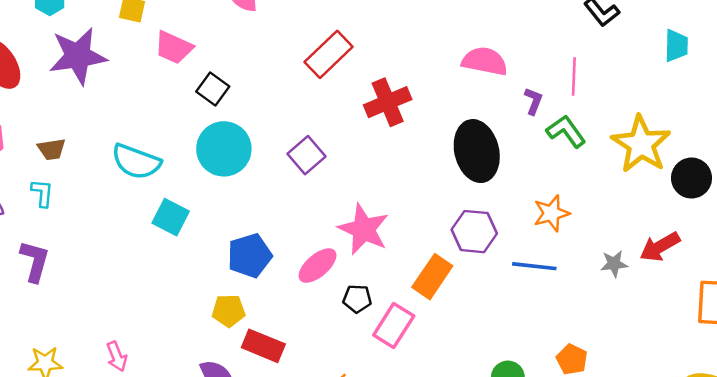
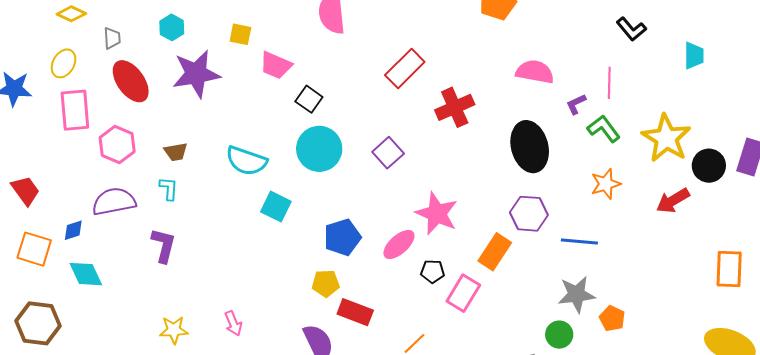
purple L-shape: (533, 101) -> (576, 104), turned -135
orange star: (552, 213) -> (606, 184), moved
red arrow: (660, 247) -> (673, 201), moved
gray star: (614, 264) -> (576, 294), moved, size x1.6

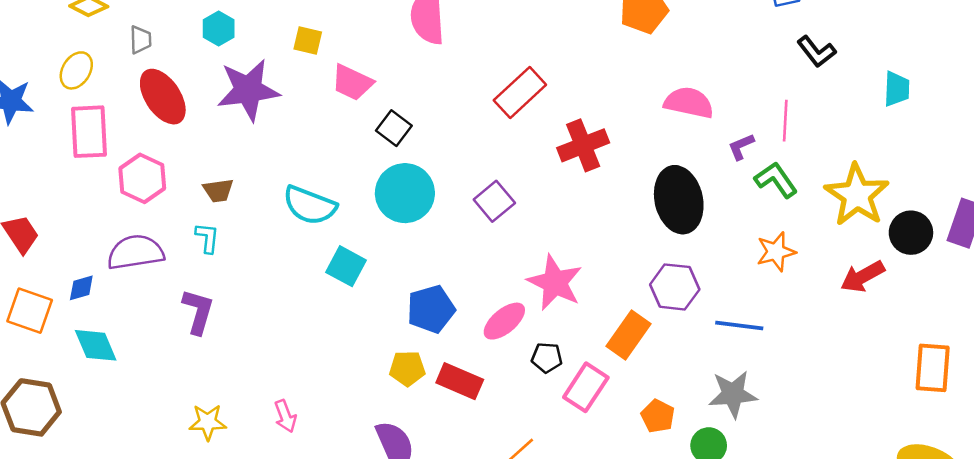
red rectangle: (355, 312) -> (460, 381), moved
orange pentagon: (612, 318) -> (658, 416), moved

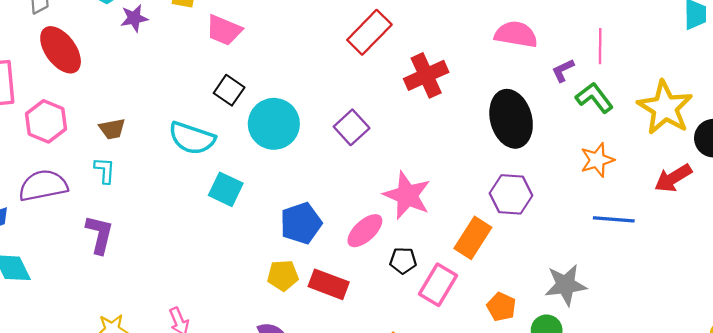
purple star: (248, 90) -> (134, 18), moved, size x0.5
black square: (394, 128) -> (229, 90), moved
blue line: (739, 325) -> (614, 219), moved

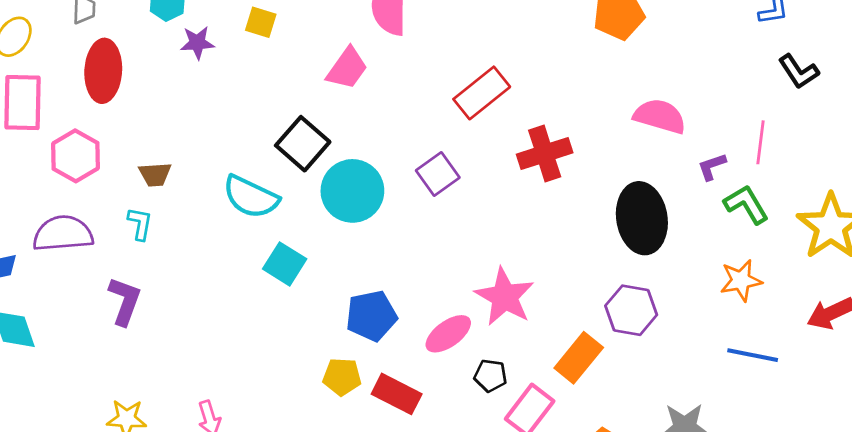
pink trapezoid: (224, 30) -> (347, 68), moved, turned -84
red ellipse: (61, 50) -> (103, 71), turned 33
black square: (229, 90) -> (303, 144), size x1.4
purple square: (352, 127) -> (438, 174), moved

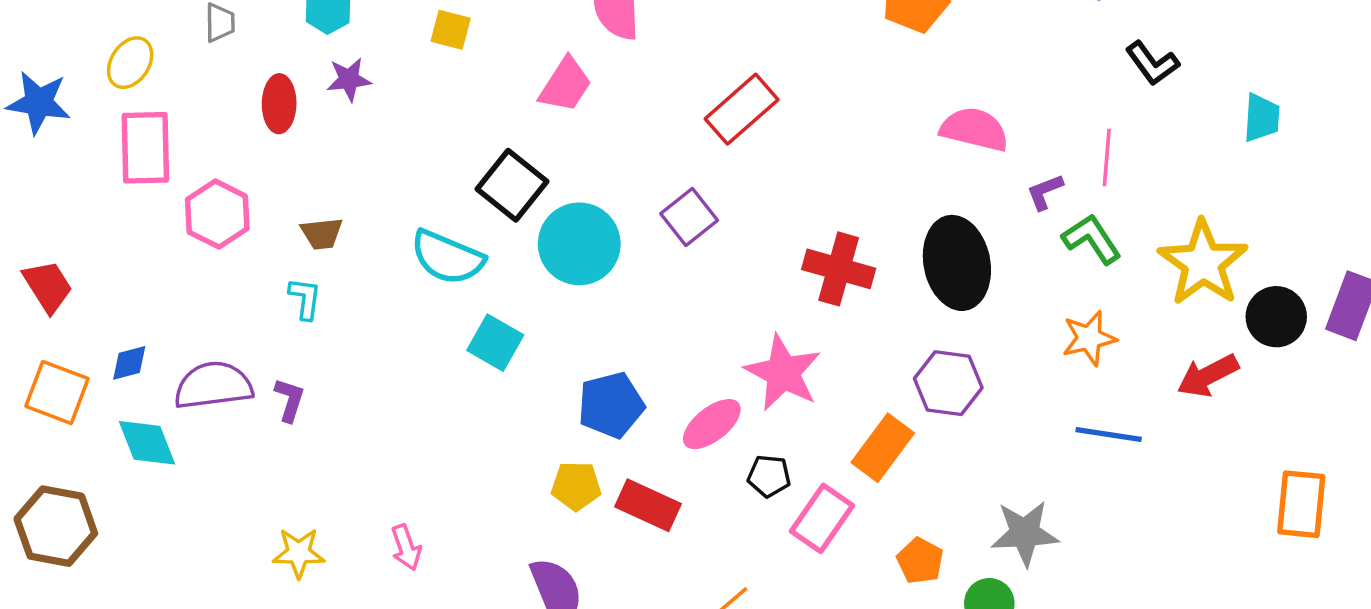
purple star: (197, 43) -> (349, 79), moved
red ellipse: (103, 71) -> (279, 104), moved, size x0.7
red cross: (545, 154) -> (839, 269), moved, turned 36
purple semicircle: (63, 234) -> (213, 385), moved
purple L-shape: (125, 301) -> (290, 400), size x0.7

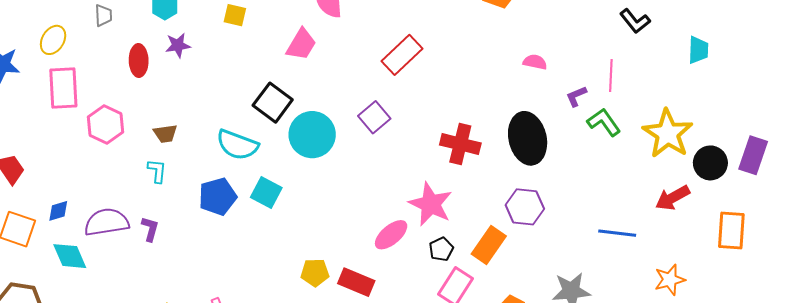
pink semicircle: (974, 129) -> (535, 62), size x0.6
orange star: (1089, 338) -> (670, 280), moved
blue pentagon: (611, 405) -> (218, 197), moved
black pentagon: (769, 476) -> (441, 249), moved, turned -30
orange rectangle: (1301, 504) -> (731, 230), moved

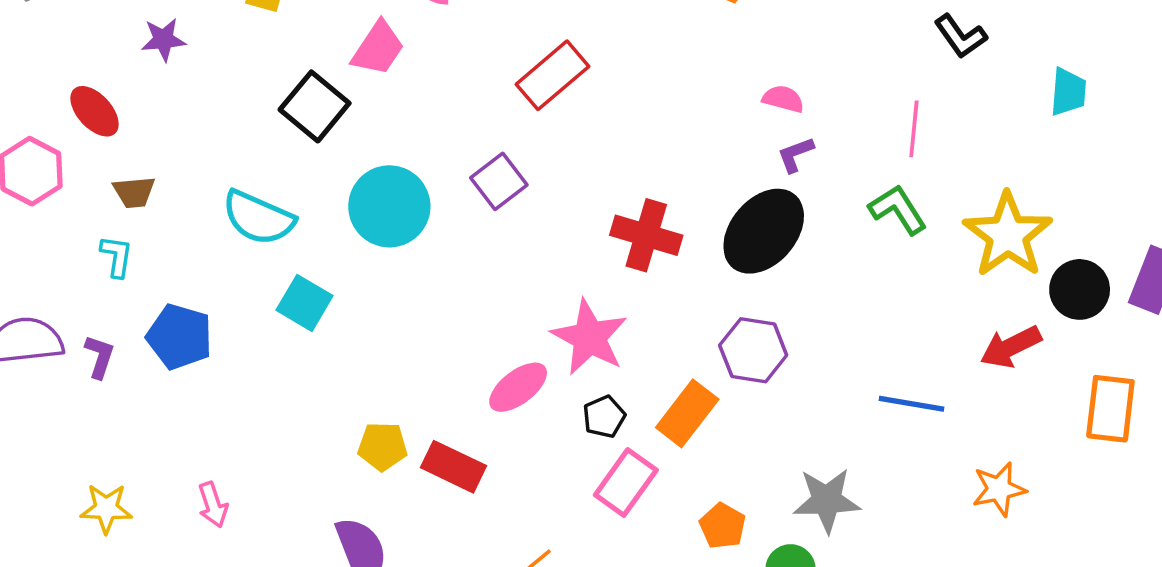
red ellipse: (139, 60) -> (95, 111), moved, turned -44
purple L-shape: (576, 96) -> (795, 154), moved
black square: (273, 103) -> (315, 106), moved
black ellipse: (528, 138) -> (764, 231), turned 51
blue pentagon: (218, 197) -> (180, 337), moved, turned 30

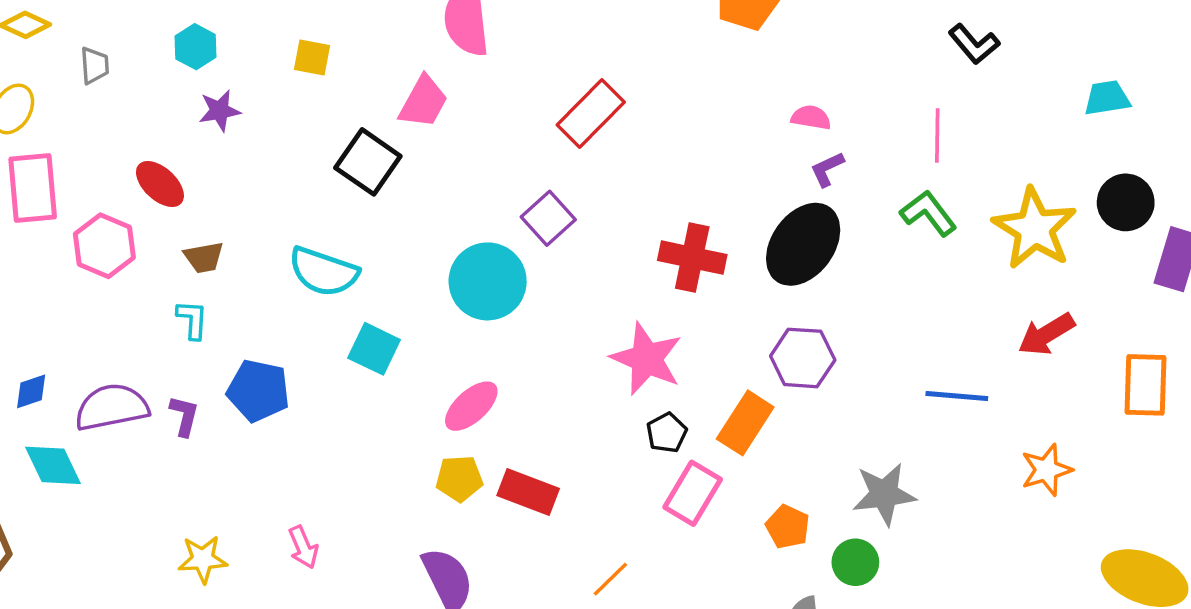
cyan trapezoid: (1068, 92) -> (1107, 98), moved, turned -99
cyan circle: (389, 206) -> (488, 281), moved
black circle: (1080, 289) -> (1126, 202), moved
pink ellipse: (518, 387) -> (471, 406), moved

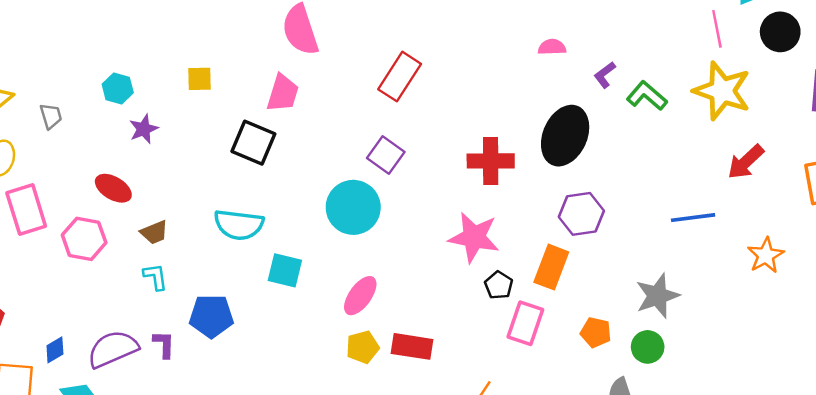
pink line: (937, 136) -> (717, 29), moved
purple L-shape: (827, 169) -> (605, 75), moved
black circle: (1126, 202) -> (780, 32), moved

